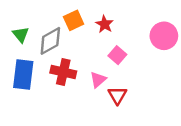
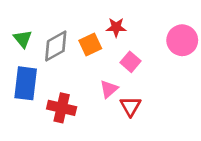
orange square: (74, 20) -> (90, 45), moved
red star: (105, 24) -> (116, 27), turned -30
red cross: (63, 72) -> (62, 108), moved

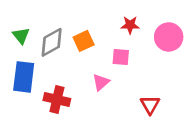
red star: (116, 27) -> (130, 25), moved
pink square: (130, 62) -> (121, 57), turned -36
red triangle: (130, 106) -> (150, 105), moved

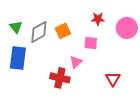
red cross: (57, 99) -> (60, 78), moved

